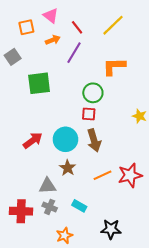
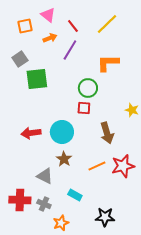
gray square: (13, 57) -> (20, 59), moved
red arrow: (33, 140) -> (31, 133), turned -150
brown arrow: (94, 140) -> (107, 133), moved
gray triangle: (48, 186) -> (45, 176), turned 30
gray cross: (50, 207) -> (44, 204), moved

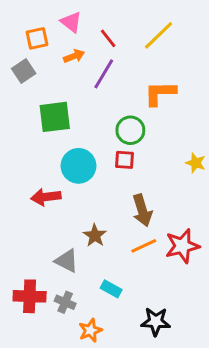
gray square: (20, 59) -> (24, 71), moved
cyan circle: (62, 132) -> (78, 166), moved
brown arrow: (107, 133) -> (142, 210), moved

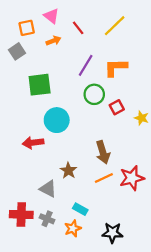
purple line: (104, 74) -> (86, 65), moved
red square: (124, 160) -> (117, 107), moved, turned -32
orange star: (90, 330) -> (73, 228), moved

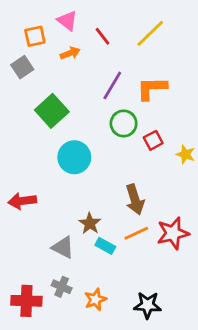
green square: (40, 85) -> (52, 111), turned -35
red arrow: (33, 143) -> (22, 201), moved
cyan rectangle: (80, 209) -> (105, 246), moved
red cross: (21, 215) -> (26, 301), moved

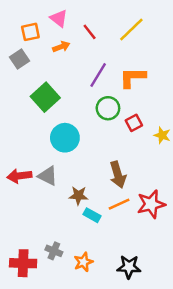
brown star: (90, 223) -> (78, 196), turned -30
gray triangle: (63, 247) -> (48, 176), moved

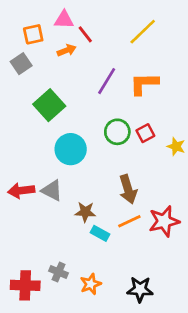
pink triangle: (59, 18) -> (64, 20), turned -36
red line: (90, 32) -> (85, 34), moved
green circle: (108, 108) -> (117, 132), moved

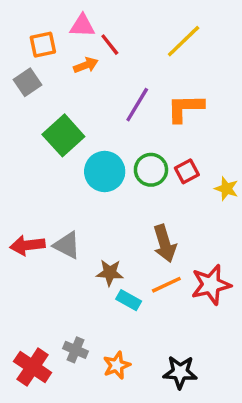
cyan circle: (71, 149) -> (105, 171), moved
red cross: (25, 285) -> (33, 367), turned 32

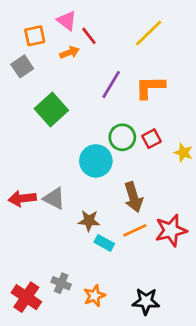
pink triangle: (82, 26) -> (67, 21), turned 35
cyan circle: (105, 171) -> (96, 161), moved

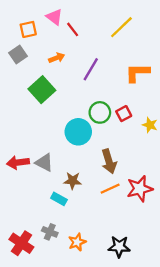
orange arrow: (69, 52) -> (57, 58), moved
orange L-shape: (150, 87) -> (137, 73), moved
cyan rectangle: (104, 243) -> (59, 199), moved

